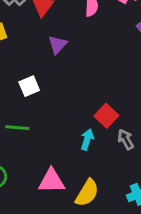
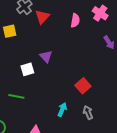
purple triangle: (57, 45) -> (46, 56), moved, turned -32
red square: (106, 116) -> (83, 86), moved

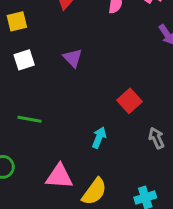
white square: (27, 69) -> (24, 60), moved
gray arrow: (88, 112) -> (156, 138), moved

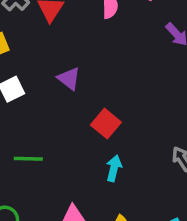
red square: (129, 101) -> (106, 124), moved

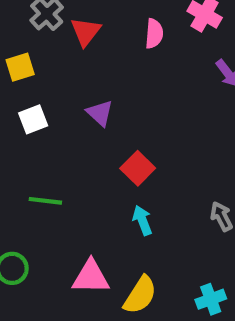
cyan arrow: (114, 168) -> (142, 220), turned -40

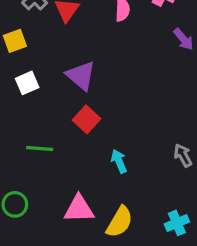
purple triangle: (100, 113) -> (81, 76), size x1.4
red square: (138, 168) -> (86, 119), moved

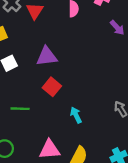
purple triangle: (81, 76) -> (47, 56), turned -45

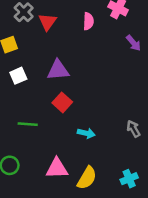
cyan arrow: (76, 115) -> (86, 133), turned 126

